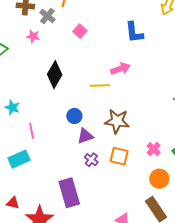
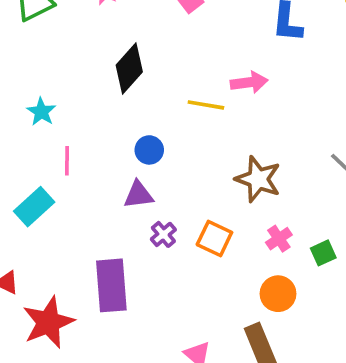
brown star: (117, 121) -> (258, 179), moved
purple triangle: (85, 136) -> (139, 195), moved
cyan rectangle: (19, 159) -> (34, 207), turned -30

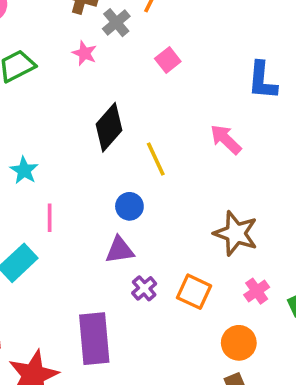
pink arrow: (249, 82) -> (226, 139), turned -128
yellow line: (206, 105) -> (156, 159), moved, turned 56
orange circle: (278, 294) -> (239, 343), moved

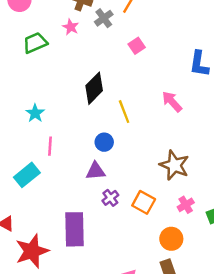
pink star: (84, 53) -> (71, 27), moved

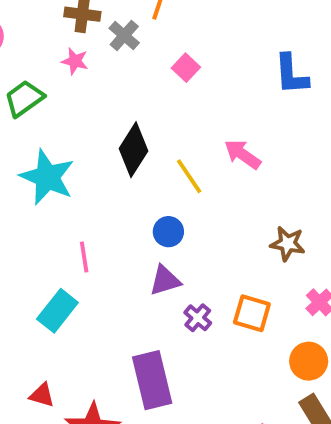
pink arrow: (172, 102) -> (243, 154), moved
cyan star: (35, 113) -> (47, 177), moved, size x1.8
brown star: (174, 165) -> (288, 244), size x0.7

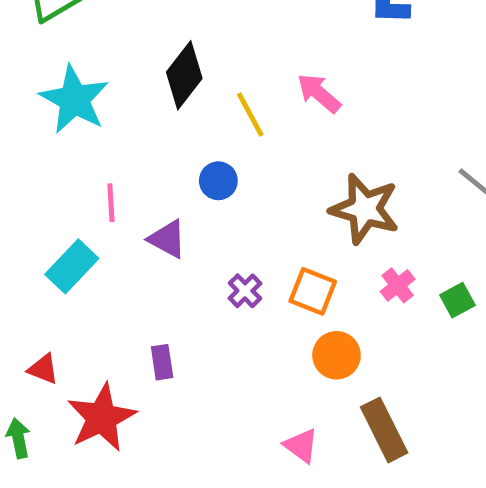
brown star: (288, 244) -> (365, 209), size x1.6
purple triangle: (165, 280) -> (167, 239), moved, turned 40
orange circle: (309, 361) -> (337, 355), moved
purple rectangle: (152, 380) -> (162, 362), moved, size x0.5

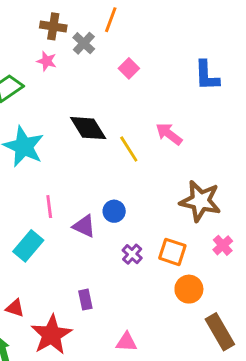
black diamond: (184, 75) -> (88, 128), turned -66
blue circle: (218, 181) -> (114, 211), moved
pink triangle: (301, 446) -> (126, 342), moved, turned -30

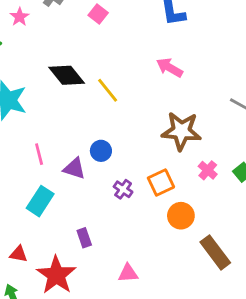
pink star: (47, 61) -> (20, 17), turned 30
pink arrow: (169, 134) -> (170, 68), moved
cyan rectangle: (28, 246) -> (40, 201), moved
orange square: (172, 252) -> (161, 182), turned -36

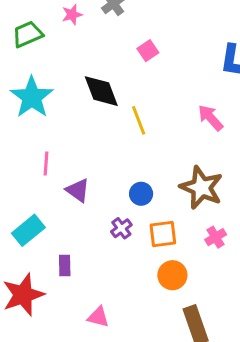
pink square: (98, 14) -> (148, 51), moved
blue circle: (101, 151) -> (141, 194), moved
cyan rectangle: (40, 201) -> (28, 230), moved

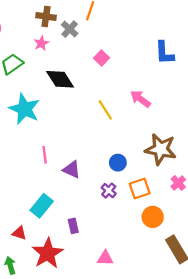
black diamond: (101, 91) -> (60, 79), moved
pink arrow: (211, 118) -> (140, 99), moved

